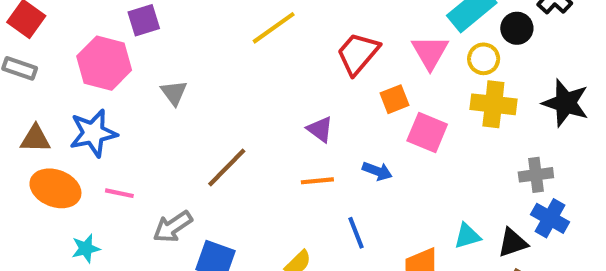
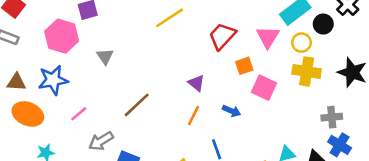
orange line: (317, 181) -> (194, 116), turned -60
pink line: (119, 193) -> (79, 114), moved, turned -54

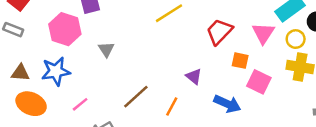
orange square: (244, 66) -> (240, 61), turned 30
blue arrow: (232, 111) -> (227, 104), size x1.5
orange line: (194, 116) -> (172, 106), moved

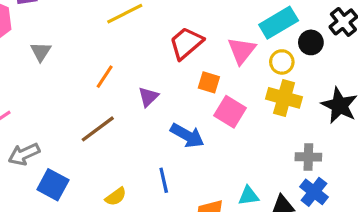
purple triangle: (194, 76) -> (148, 97), turned 30
brown line: (136, 97) -> (98, 129), moved
orange line: (172, 106) -> (105, 77), moved

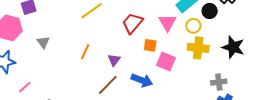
brown line: (98, 129) -> (108, 85), moved

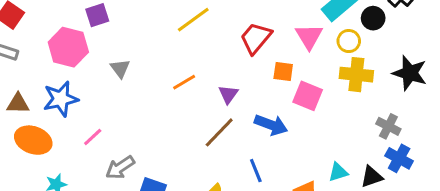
orange line: (85, 52) -> (184, 82), turned 35
gray cross: (219, 82) -> (388, 126), turned 35

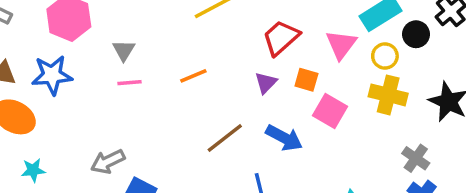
purple triangle: (228, 94) -> (266, 83), moved
pink line: (93, 137) -> (130, 83), moved, turned 30

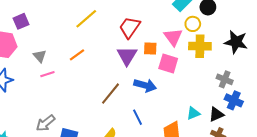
pink triangle: (341, 45) -> (173, 37), moved
orange line: (193, 76) -> (77, 55), moved
purple triangle: (266, 83) -> (127, 56), size x1.5

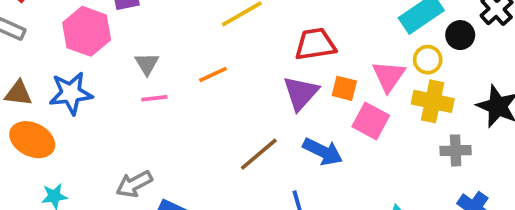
red trapezoid: (130, 27) -> (315, 44), turned 35
gray cross: (225, 79) -> (456, 150), moved, turned -35

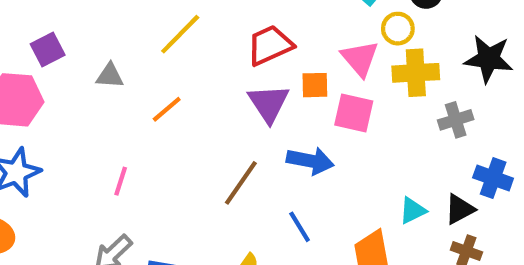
gray triangle: (147, 64) -> (110, 76), moved, turned -40
pink line: (154, 98) -> (121, 181), moved, turned -50

